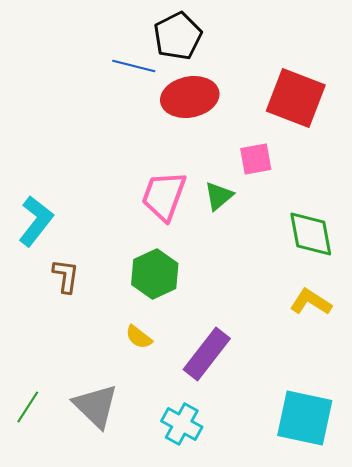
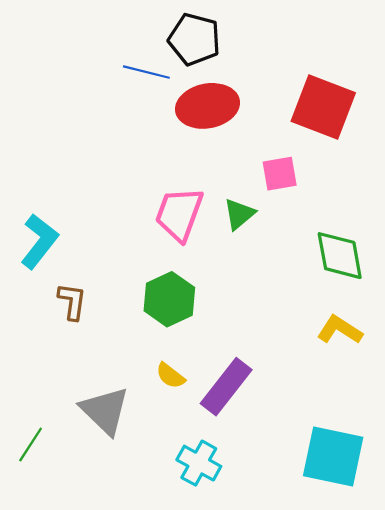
black pentagon: (178, 36) -> (194, 39), turned -30
yellow semicircle: (139, 337) -> (170, 376), moved
gray triangle: (96, 406) -> (105, 411), moved

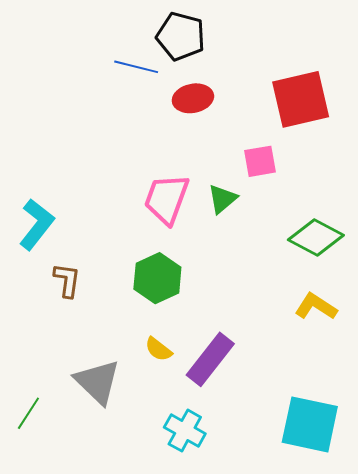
red ellipse: (208, 106) -> (193, 98), size x0.7
red square: (323, 107) -> (301, 99), turned -34
green diamond: (340, 256) -> (316, 238), turned -52

